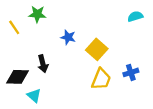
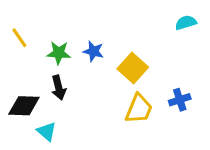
green star: (37, 14) -> (59, 53), moved

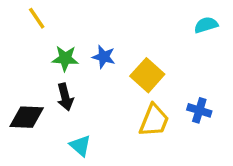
yellow line: (19, 38) -> (37, 18), moved
blue cross: (180, 100) -> (199, 110), turned 35
cyan triangle: (47, 131) -> (80, 146), moved

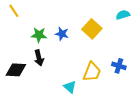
yellow line: (37, 18) -> (14, 11), moved
yellow square: (147, 75) -> (92, 29), moved
cyan triangle: (80, 146) -> (70, 87), moved

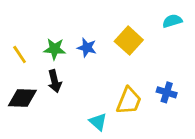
yellow line: (14, 11) -> (20, 55), moved

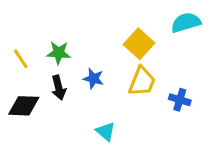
cyan semicircle: (172, 21) -> (186, 23), size x1.4
blue star: (87, 48) -> (93, 79), moved
yellow trapezoid: (129, 101) -> (142, 82), moved

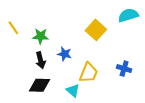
yellow line: (21, 59) -> (13, 28), moved
yellow trapezoid: (142, 82) -> (89, 73), moved
black diamond: (24, 106) -> (39, 85), moved

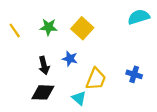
yellow square: (96, 30) -> (82, 28), moved
green star: (41, 36) -> (48, 27), moved

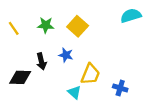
blue cross: (134, 74) -> (120, 88), moved
black diamond: (43, 92) -> (20, 77), moved

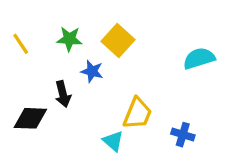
cyan semicircle: (131, 16) -> (199, 58), moved
blue star: (66, 55) -> (92, 71), moved

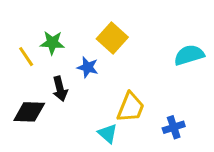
green star: (69, 39) -> (52, 43), moved
yellow line: (21, 44) -> (26, 57), moved
blue cross: (183, 135) -> (174, 127), turned -35

